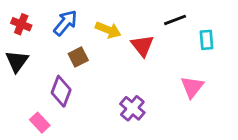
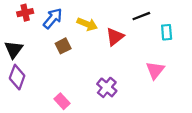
red cross: (21, 24) -> (25, 13), moved, turned -35
red triangle: (142, 46) -> (115, 37), turned 30
purple diamond: (61, 91) -> (17, 77), moved
pink rectangle: (40, 123) -> (62, 101), moved

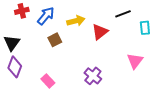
yellow arrow: (87, 24) -> (76, 21), turned -36
pink rectangle: (62, 101) -> (48, 81), moved

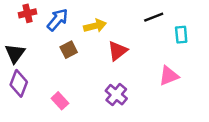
red triangle: (100, 32) -> (117, 51), moved
pink triangle: (135, 61) -> (169, 76), turned 30

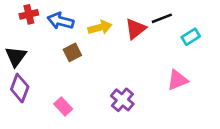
blue arrow: (57, 20) -> (61, 21), turned -115
cyan rectangle: (181, 35) -> (191, 37), turned 63
red triangle: (117, 51) -> (135, 29), moved

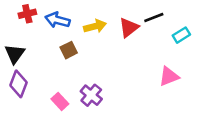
purple cross: (122, 100) -> (91, 95), moved

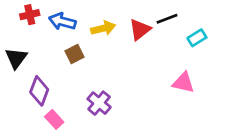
pink triangle: (169, 76) -> (183, 83), turned 35
purple diamond: (19, 84) -> (39, 91), moved
pink rectangle: (60, 101) -> (54, 119), moved

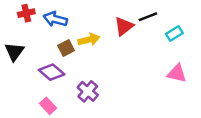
yellow arrow: (103, 28) -> (89, 40), moved
pink triangle: (183, 83) -> (177, 73), moved
purple diamond: (39, 91) -> (52, 72), moved, turned -70

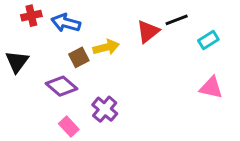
pink rectangle: (48, 106) -> (69, 126), moved

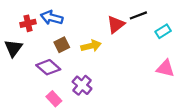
red cross: (31, 16) -> (28, 23), moved
yellow arrow: (106, 47) -> (91, 46), moved

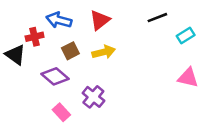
red cross: (28, 23) -> (35, 37), moved
red triangle: (116, 24) -> (100, 20), moved
black triangle: (13, 48) -> (15, 55), turned -30

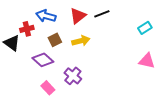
black line: (157, 18) -> (102, 14), moved

